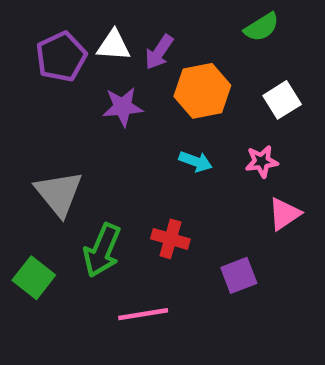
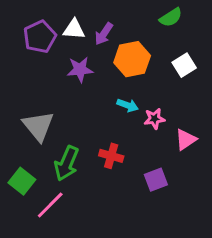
pink star: (262, 161) -> (154, 119), moved
pink line: (143, 314) -> (50, 205), moved, turned -36

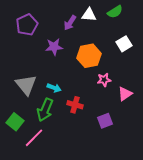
white triangle: (74, 29) -> (89, 15), moved
orange hexagon: (132, 59) -> (89, 56), moved
cyan arrow: (128, 105) -> (54, 88), moved

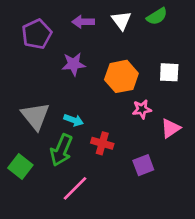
white triangle: (89, 15) -> (121, 20), turned 49
purple arrow: (70, 23) -> (83, 22), moved, turned 56
white square: (124, 44) -> (169, 72), moved, turned 35
pink line: (34, 138) -> (75, 188), moved

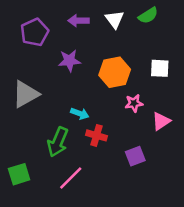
gray triangle: (35, 116) -> (26, 94), moved, turned 40
cyan arrow: (74, 120) -> (80, 114), moved
green square: (20, 167) -> (19, 174), moved, turned 35

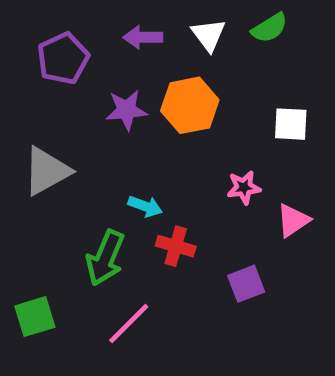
orange hexagon: (115, 72) -> (190, 105), moved

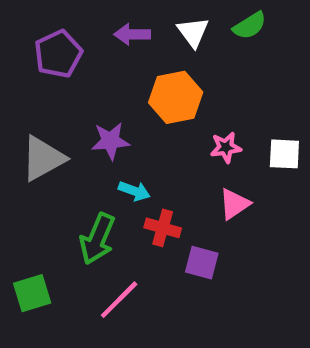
purple star: (126, 110) -> (110, 141), moved
white square: (291, 124) -> (284, 154), moved
pink star: (244, 187) -> (226, 147), moved
pink triangle: (293, 220) -> (234, 204), moved
purple square: (246, 284) -> (202, 263), moved, turned 36

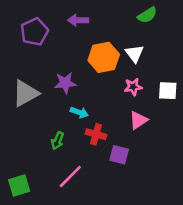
white triangle: (193, 32) -> (134, 54), moved
green arrow: (97, 239) -> (58, 141), size x0.6
green square: (32, 293) -> (19, 185), moved

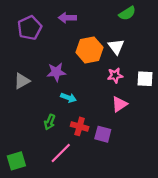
gray triangle: (26, 93) -> (22, 81), size x0.7
red cross: (96, 134) -> (80, 126), moved

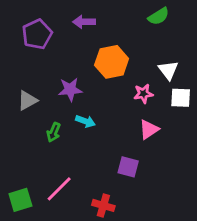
white triangle: (116, 47) -> (168, 70), moved
green arrow: (50, 122) -> (54, 132), moved
red cross: (80, 126) -> (103, 205), moved
pink line: (61, 153) -> (59, 189), moved

